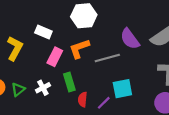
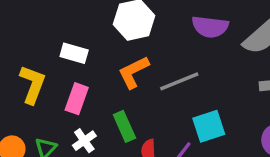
purple semicircle: (130, 39) -> (210, 27), moved, turned -40
pink rectangle: (55, 57) -> (77, 99), moved

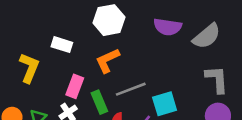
gray line: (179, 81) -> (131, 89), moved
pink rectangle: (77, 99) -> (75, 86), moved

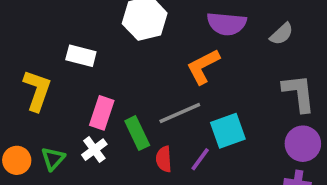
gray semicircle: (207, 36) -> (282, 34), size x0.6
orange L-shape: (107, 60) -> (203, 67), moved

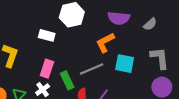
white rectangle: (81, 56) -> (47, 35), moved
cyan square: (228, 131) -> (125, 64), moved, turned 30

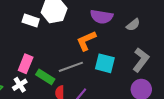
white rectangle: (47, 35) -> (31, 20), moved
gray L-shape: (160, 58) -> (141, 60), turned 40
green rectangle: (67, 80) -> (45, 77), turned -36

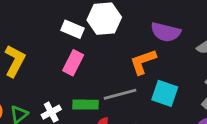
pink rectangle: (26, 64) -> (73, 63), moved
green rectangle: (45, 77) -> (85, 105), turned -36

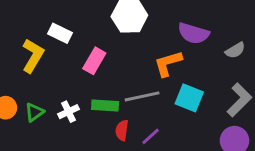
white rectangle: (72, 29) -> (60, 33), moved

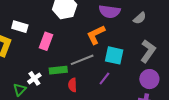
green triangle: (34, 112) -> (20, 90), moved
purple line: (151, 136) -> (104, 79), moved

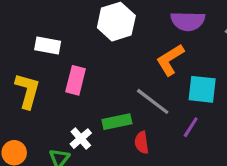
white rectangle: (20, 27) -> (48, 46), moved
pink rectangle: (46, 41) -> (76, 80), moved
gray line: (82, 60) -> (153, 101), turned 65

